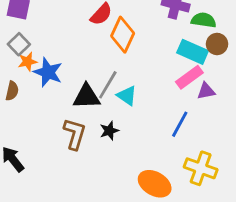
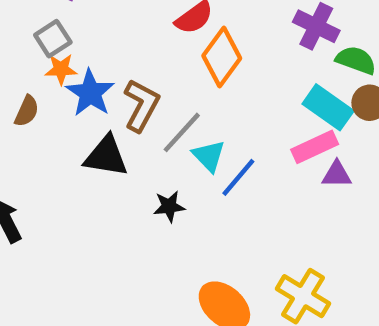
black triangle: (87, 97) -> (106, 156), moved
blue line: (180, 124) -> (238, 177), moved
brown L-shape: (75, 134) -> (141, 105), moved

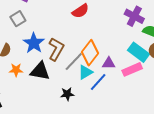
orange diamond: (222, 57) -> (90, 53), moved
orange star: (61, 69) -> (16, 70), moved
cyan triangle: (209, 156) -> (85, 72), turned 42
purple triangle: (337, 174) -> (109, 63), moved

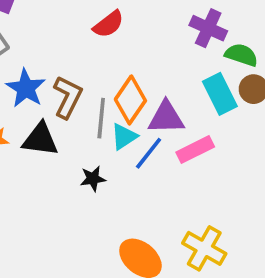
cyan rectangle: (139, 52) -> (220, 94), turned 30
gray line: (74, 62) -> (101, 118), turned -35
purple triangle: (109, 63) -> (166, 118), size x1.5
pink rectangle: (132, 69) -> (195, 149), moved

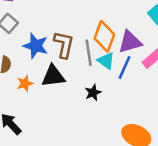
cyan triangle: (124, 137) -> (106, 61), turned -36

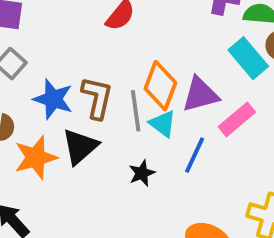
blue line: (124, 67) -> (195, 155), moved
black triangle: (53, 76) -> (80, 147), turned -35
orange star: (25, 83) -> (36, 157), size x1.6

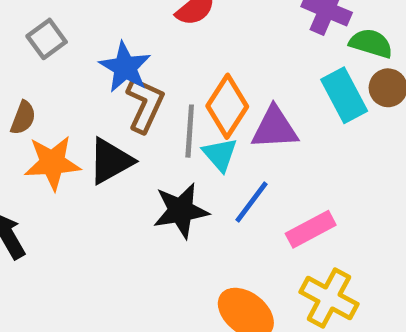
blue star: (53, 99) -> (125, 67), moved
pink rectangle: (237, 119) -> (311, 229), moved
black star: (142, 173) -> (181, 211), size x1.6

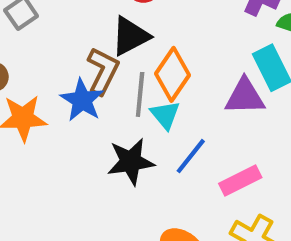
blue star: (125, 67) -> (82, 100), moved
purple triangle: (275, 128) -> (245, 97), moved
black triangle: (111, 161) -> (130, 36), moved

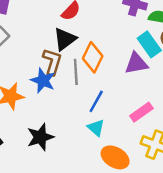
cyan triangle: (165, 115) -> (96, 128), moved
blue line: (191, 156) -> (96, 101), moved
black star: (131, 162) -> (40, 137), moved

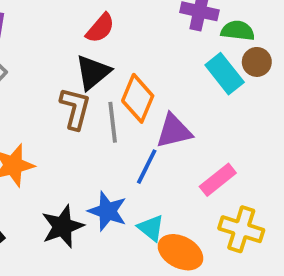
purple triangle: (136, 63) -> (174, 131), moved
blue star: (43, 80) -> (107, 211), moved
cyan triangle: (96, 128) -> (151, 228), moved

